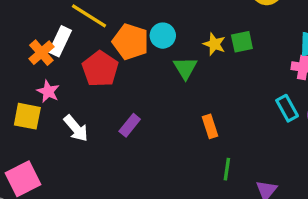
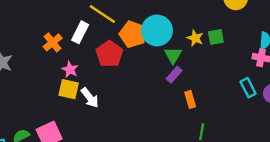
cyan circle: (163, 36) -> (157, 30), size x1.6
orange cross: (41, 53) -> (53, 42), moved
yellow square: (27, 116) -> (69, 89), moved
purple rectangle: (130, 125) -> (174, 75), moved

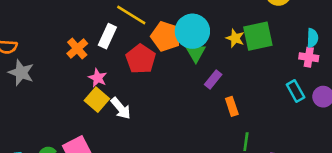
green square: (216, 37) -> (258, 36), size x1.6
green triangle: (173, 55) -> (196, 53), moved
yellow square: (69, 89) -> (97, 100), turned 30

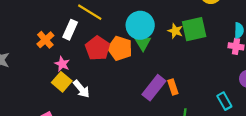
orange pentagon: (166, 36) -> (120, 48), moved
purple rectangle: (213, 80) -> (154, 88), moved, size x1.6
cyan rectangle: (296, 91) -> (224, 101), moved

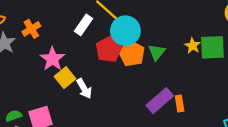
cyan circle: (140, 25) -> (125, 31), moved
orange cross: (45, 40) -> (31, 29), moved
pink star: (62, 64) -> (52, 59), moved, size x1.5

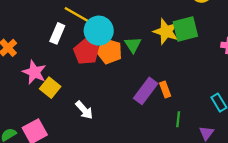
yellow star: (193, 46) -> (166, 31), size x1.6
white arrow: (84, 89) -> (84, 110), moved

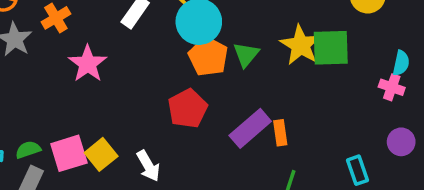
red pentagon: (86, 52) -> (187, 108), moved
yellow square: (50, 88) -> (101, 154), moved
white arrow: (84, 110) -> (148, 166), moved

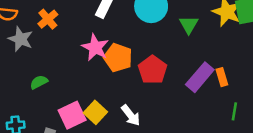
orange pentagon: (208, 57) -> (118, 58), moved
pink star: (88, 64) -> (95, 47), moved
green semicircle: (28, 150) -> (39, 82), moved

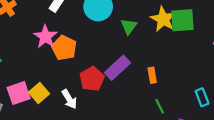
red pentagon: (153, 70) -> (92, 79), moved
purple rectangle: (200, 77) -> (117, 68), moved
green line: (234, 111) -> (160, 106), turned -42

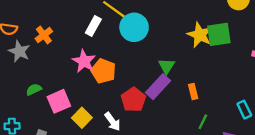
green triangle: (129, 26) -> (167, 66), moved
pink square: (19, 93) -> (59, 101), moved
green line: (160, 106) -> (203, 122), turned 56

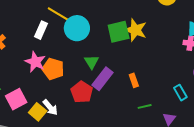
green square: (219, 34) -> (119, 32), moved
green triangle: (167, 66) -> (92, 62), moved
white arrow: (112, 122) -> (50, 107), moved
green line: (203, 122) -> (145, 106), turned 56

